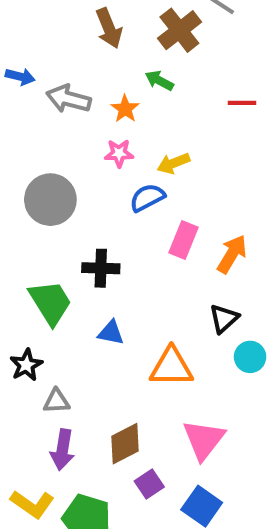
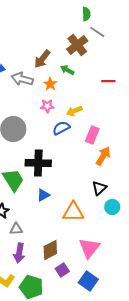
brown arrow: (109, 28) -> (42, 59), moved, turned 60
pink rectangle: (184, 240) -> (92, 135), moved
black cross: (101, 268) -> (38, 163), size x1.4
blue triangle: (111, 333) -> (43, 195), turned -40

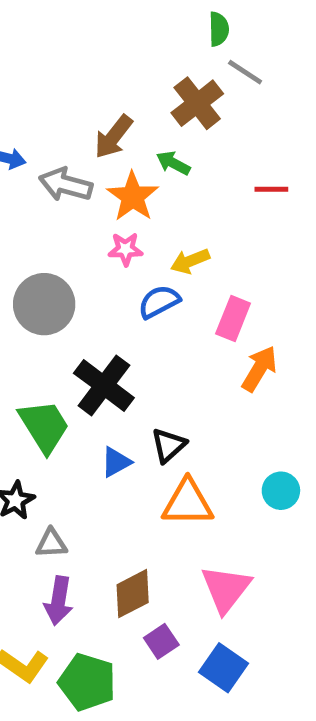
orange star: (50, 84) -> (133, 197), size x1.5
black cross: (38, 163) -> (104, 385), turned 35
black triangle: (99, 188) -> (169, 445), moved

